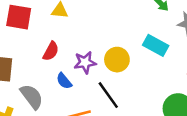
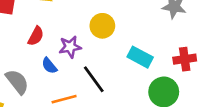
cyan rectangle: (156, 45) -> (140, 57), moved
yellow circle: (117, 60) -> (102, 26), moved

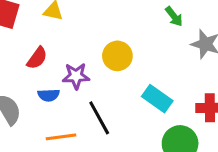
blue semicircle: (49, 66) -> (49, 95), turned -60

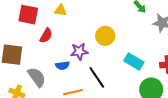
red semicircle: (37, 58) -> (46, 36), moved

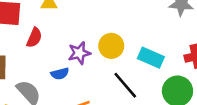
yellow circle: (105, 36) -> (111, 46), moved
black line: (97, 77) -> (125, 85), moved

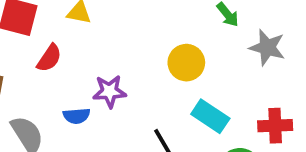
yellow circle: (111, 46) -> (186, 63), moved

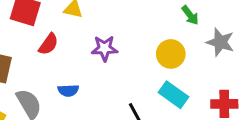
yellow circle: (186, 63) -> (171, 54), moved
purple star: (109, 91) -> (105, 48), moved

